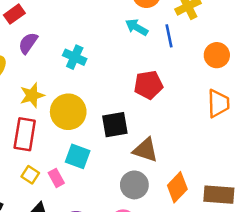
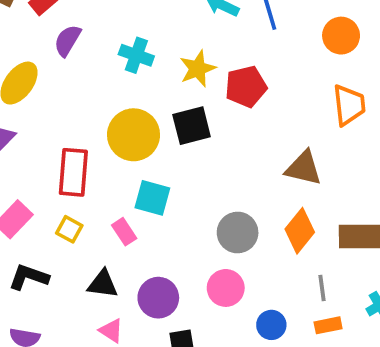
yellow star: (32, 95) -> (198, 69), moved
black square: (115, 125) -> (192, 126), moved
brown triangle: (146, 150) -> (304, 168), moved
yellow square: (30, 175) -> (69, 229), moved

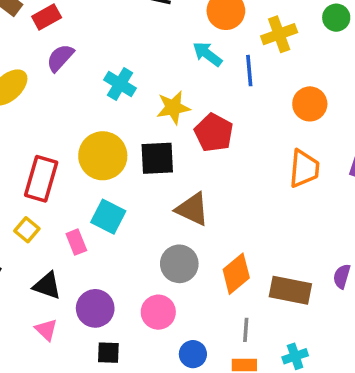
red pentagon: (246, 87) -> (214, 133), turned 30
brown triangle: (304, 168) -> (192, 209), moved

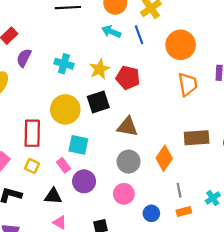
orange circle: (310, 104) -> (181, 45), size x1.4
brown rectangle: (290, 290) -> (197, 138), moved
purple circle: (95, 308) -> (84, 181), moved

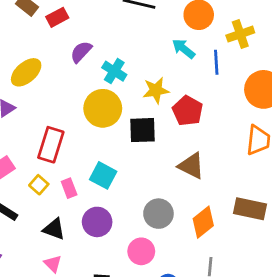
purple semicircle: (24, 58) -> (81, 52), moved
yellow circle: (65, 109) -> (103, 108), moved
brown triangle: (127, 127) -> (191, 166), moved
pink rectangle: (63, 165) -> (69, 188), moved

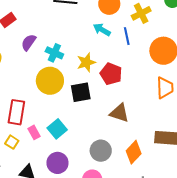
cyan square: (103, 175) -> (57, 129), turned 30
pink rectangle: (69, 188) -> (34, 132), moved

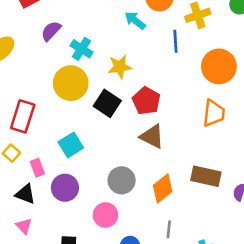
cyan arrow: (102, 30) -> (135, 20), moved
red pentagon: (111, 74) -> (146, 101), moved
black square: (81, 92) -> (107, 103), turned 35
pink rectangle: (34, 132) -> (37, 168), moved

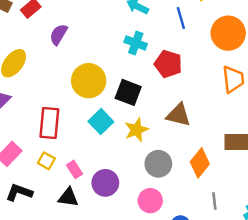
cyan cross: (82, 49) -> (136, 43), moved
yellow star: (120, 67) -> (136, 130), moved
red pentagon: (146, 101) -> (168, 64), moved
cyan square: (71, 145) -> (101, 122), moved

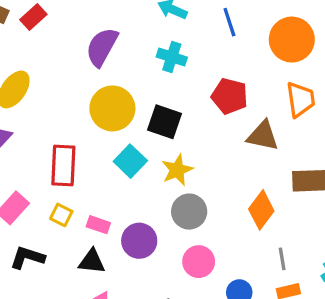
purple semicircle: (59, 34) -> (102, 47), moved, size x1.4
red pentagon: (168, 64) -> (230, 96), moved
brown triangle: (178, 115) -> (263, 136), moved
gray circle: (158, 164) -> (189, 212), moved
pink rectangle: (74, 169) -> (98, 225), turned -36

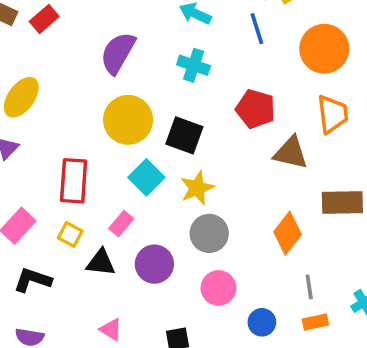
pink rectangle: (98, 225) -> (121, 224), moved, turned -70
black triangle: (92, 261) -> (101, 263), moved

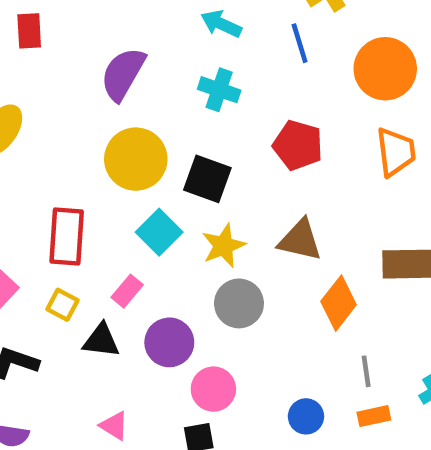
red rectangle: (44, 19) -> (29, 31), turned -52
brown triangle: (291, 153) -> (300, 240), moved
pink circle: (218, 288) -> (213, 389), moved

